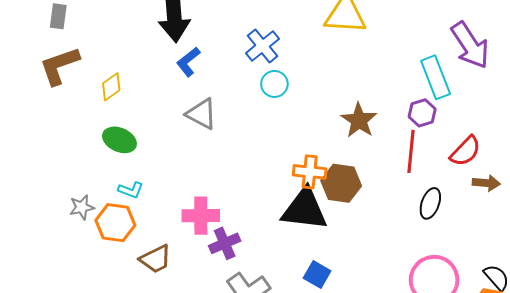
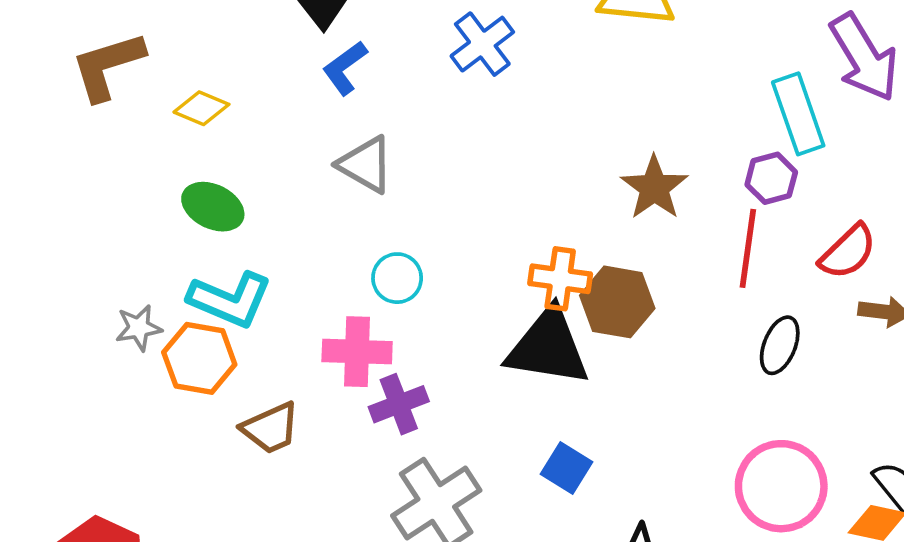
cyan circle: (274, 84) -> (397, 278), moved
yellow diamond: (111, 87) -> (201, 108), turned 56
cyan L-shape: (131, 190) -> (230, 300), size x1.8

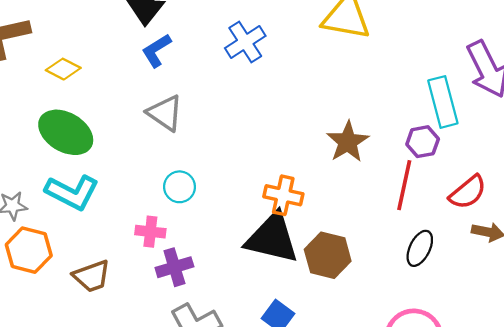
green ellipse: (213, 207) -> (66, 132), size x1.4
brown hexagon: (617, 302) -> (328, 255), moved
pink cross: (357, 352) -> (150, 232), size x0.7
orange hexagon: (199, 358) -> (29, 250), moved

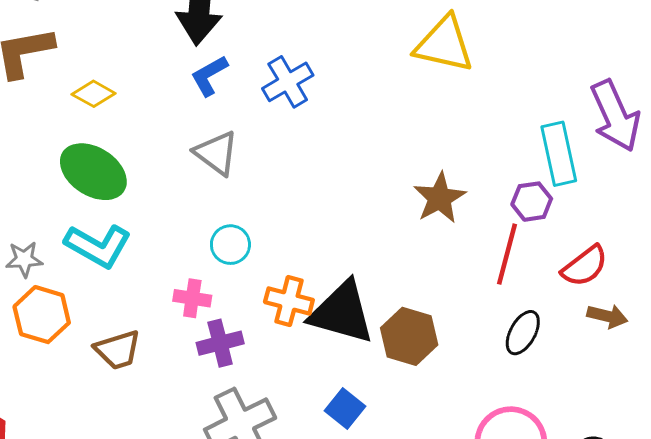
blue cross: (245, 42) -> (288, 82), moved
orange cross: (283, 195) -> (289, 301), moved

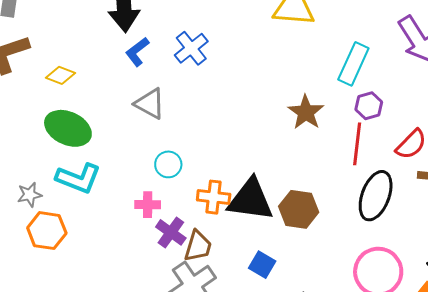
cyan rectangle: (559, 154) -> (353, 64), moved, turned 45
black ellipse: (523, 333) -> (376, 196), size x1.6
purple cross: (220, 343) -> (171, 232), turned -32
brown trapezoid: (118, 350) -> (198, 246), moved, turned -48

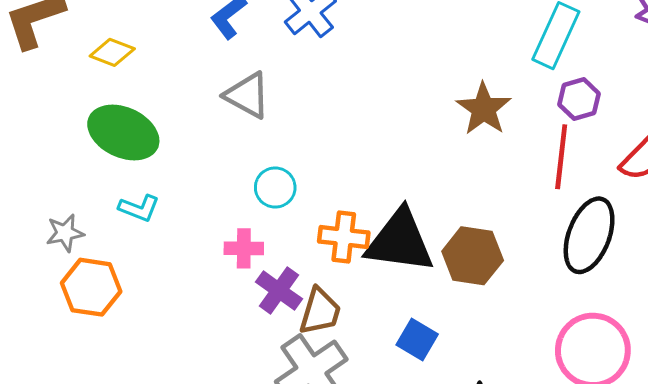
cyan L-shape: (78, 178) -> (139, 208), size x0.6

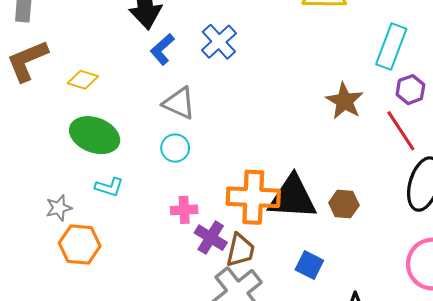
red line: (561, 157) -> (401, 131), turned -36
cyan circle: (275, 188) -> (175, 148), moved
orange cross: (344, 237) -> (253, 197), size x1.5
brown hexagon: (473, 256) -> (344, 204), size x0.7

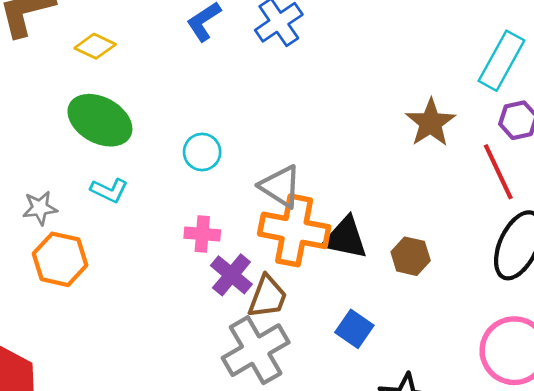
gray triangle: (179, 103) -> (280, 186), moved
black triangle: (292, 197) -> (345, 238), size x0.7

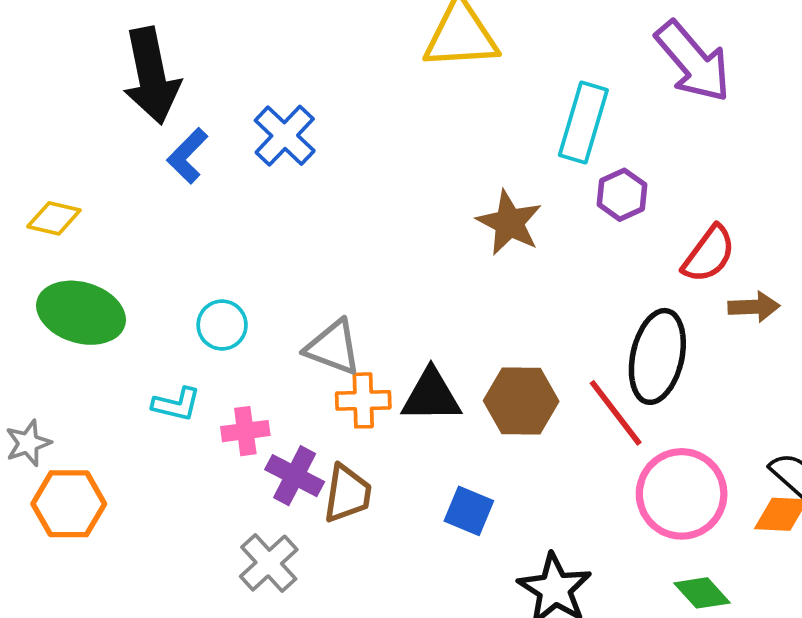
red line: (498, 172) -> (616, 413), moved
cyan L-shape: (109, 190) -> (176, 404), moved
orange cross: (294, 230) -> (363, 400), size x0.6
brown hexagon: (411, 256) -> (521, 401), size x1.4
gray cross: (256, 350) -> (269, 563), moved, size x0.7

